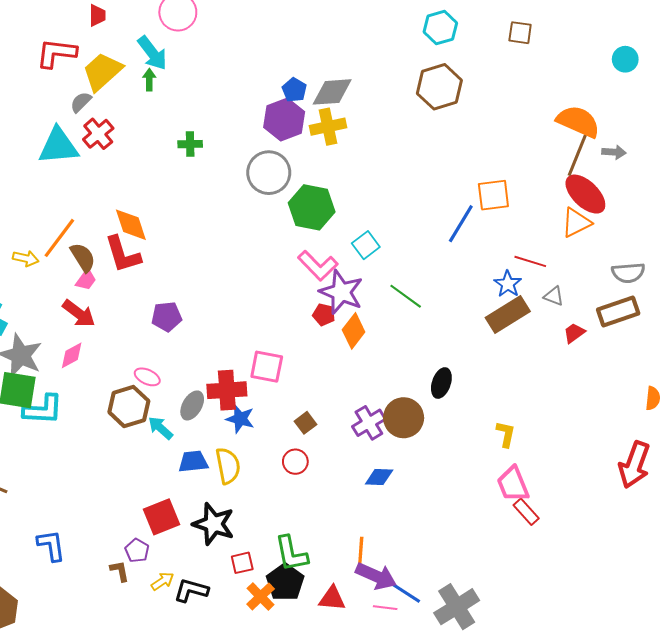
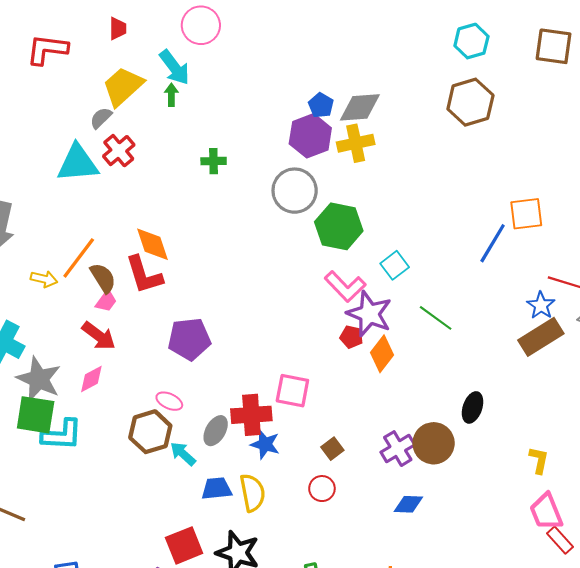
brown square: (520, 33) -> (554, 46), size x1.5
red L-shape: (56, 53) -> (47, 49), moved
purple pentagon: (167, 317) -> (189, 339), size x1.4

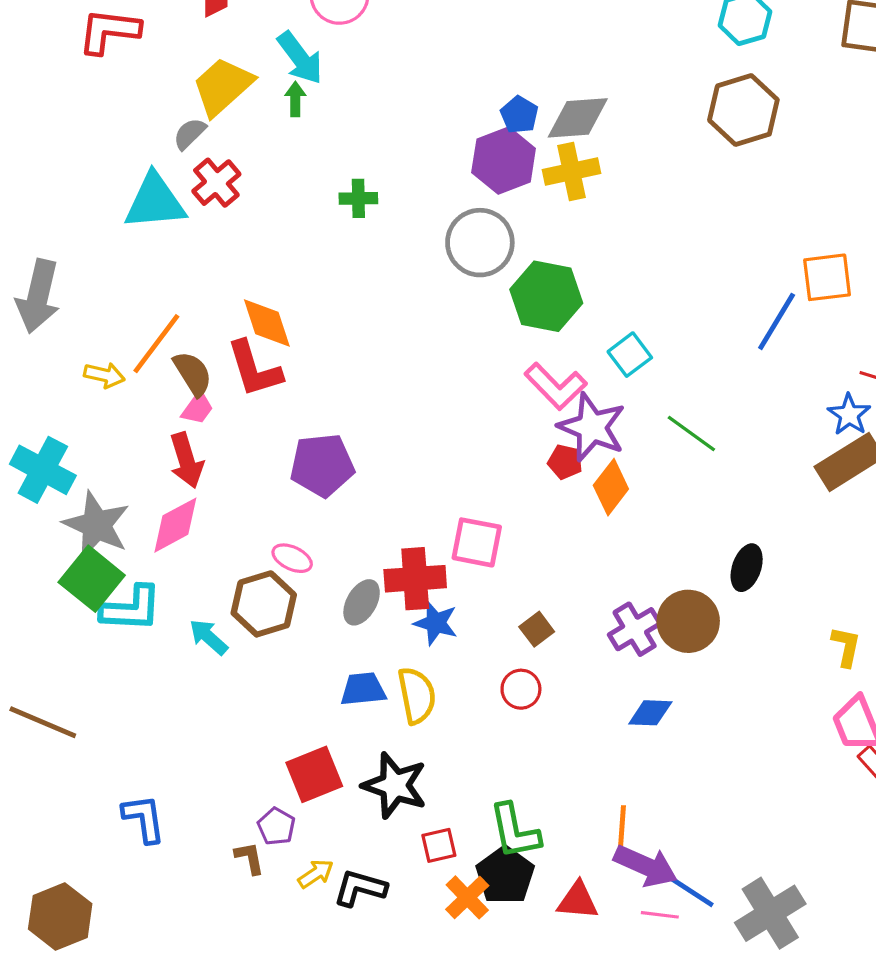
red arrow: (99, 336) -> (186, 460), turned 36
pink diamond: (91, 379) -> (175, 525), size x1.4
green square: (36, 415) -> (92, 579), turned 30
cyan arrow: (183, 454) -> (208, 637), moved

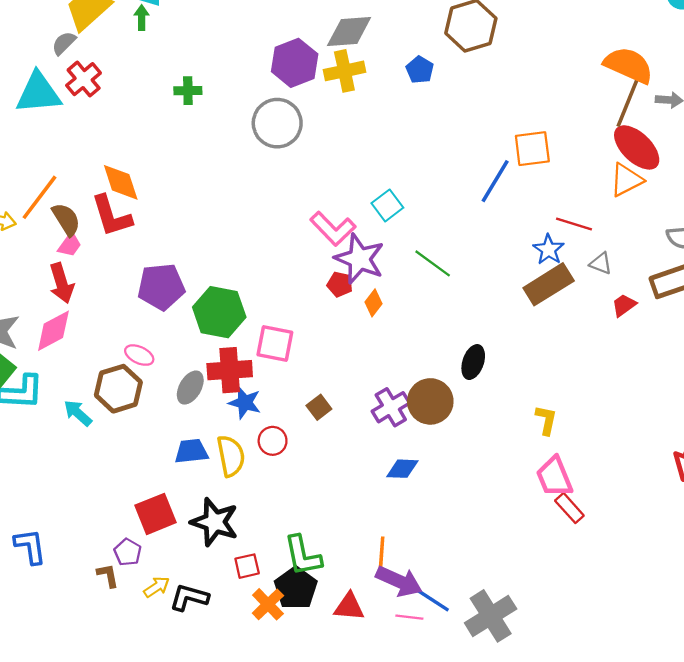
blue pentagon: (519, 115) -> (420, 70), moved
green hexagon: (546, 296) -> (219, 312), moved
orange diamond: (611, 487) -> (373, 303), size x0.7
red circle: (521, 689) -> (273, 441), moved

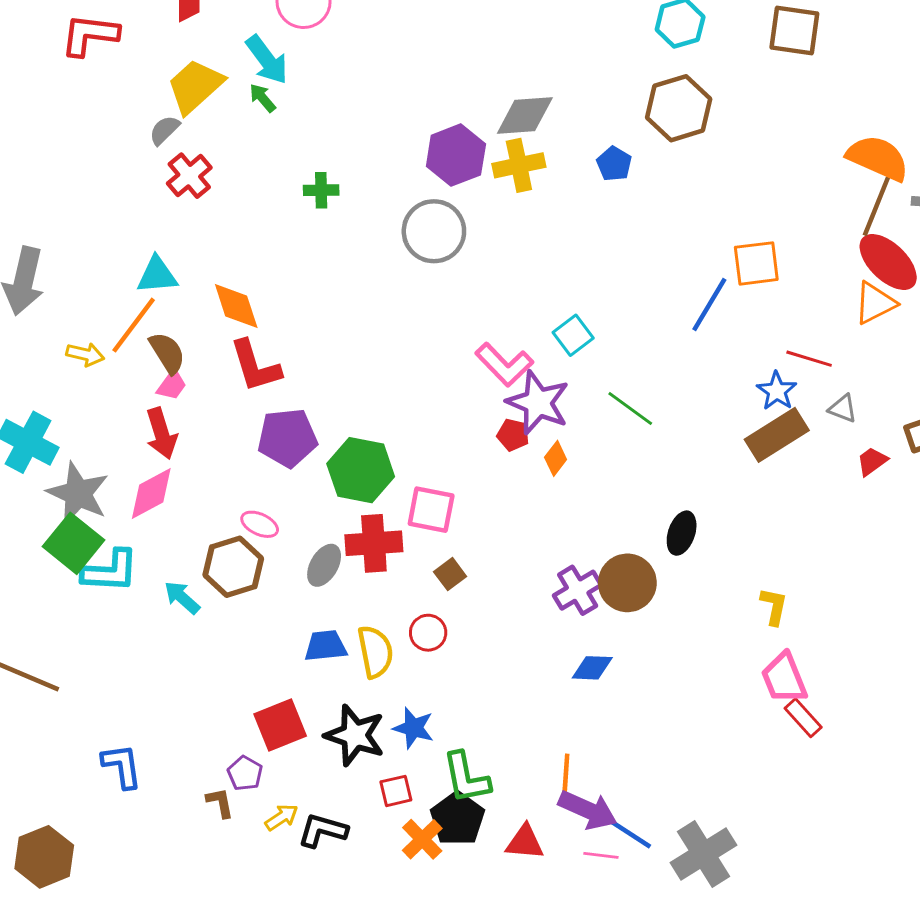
green arrow: (142, 18) -> (263, 98), turned -40
cyan triangle: (38, 93) -> (157, 275), moved, size x0.7
red L-shape: (111, 216) -> (255, 366), moved
blue star: (245, 403) -> (413, 728), moved
brown square: (319, 407) -> (450, 574), moved

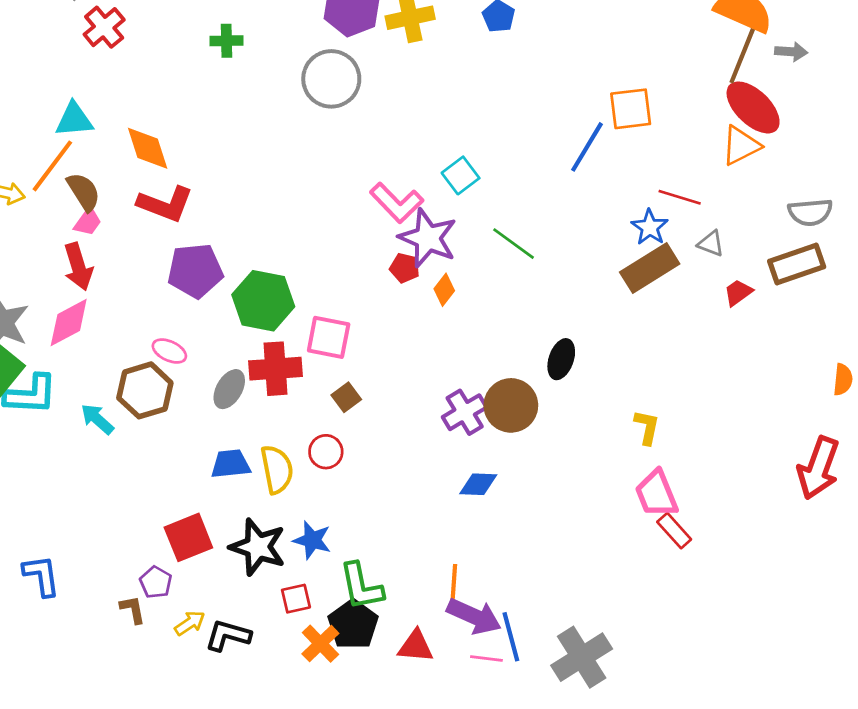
red L-shape: (255, 366) -> (165, 204), turned -52
blue line: (627, 832) -> (511, 637), turned 42

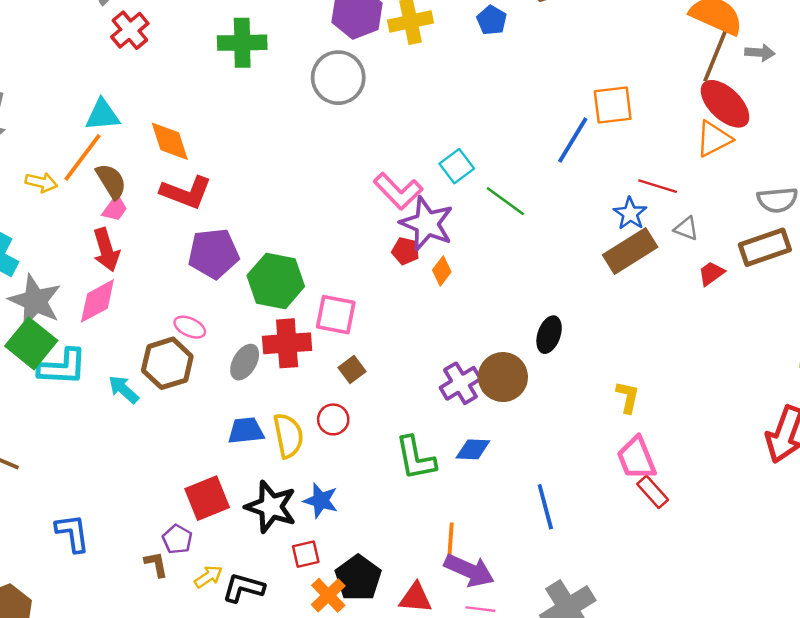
green cross: (227, 41) -> (242, 43), size x1.6
green line: (514, 244) -> (505, 201), moved
green L-shape: (361, 586) -> (416, 458), moved
blue line: (511, 637) -> (545, 507), moved

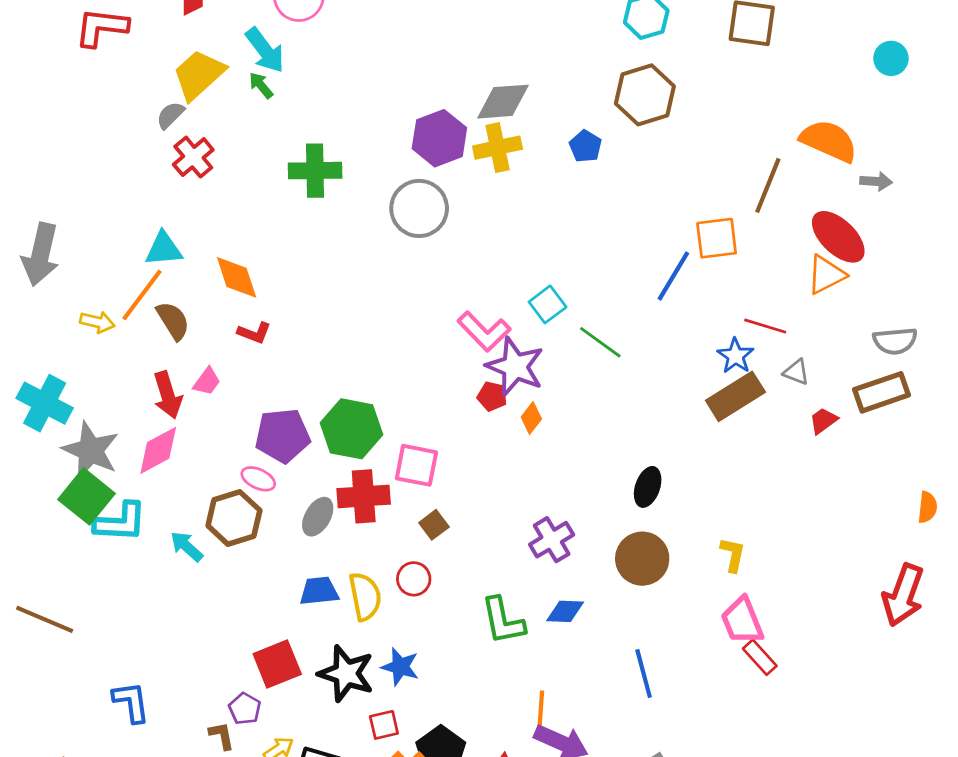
brown line: (715, 56) -> (768, 185), moved
red L-shape: (186, 192) -> (254, 333), size x0.6
pink trapezoid: (115, 209) -> (207, 381), moved
purple pentagon: (213, 254) -> (283, 436), moved
brown circle: (503, 377) -> (642, 559), moved

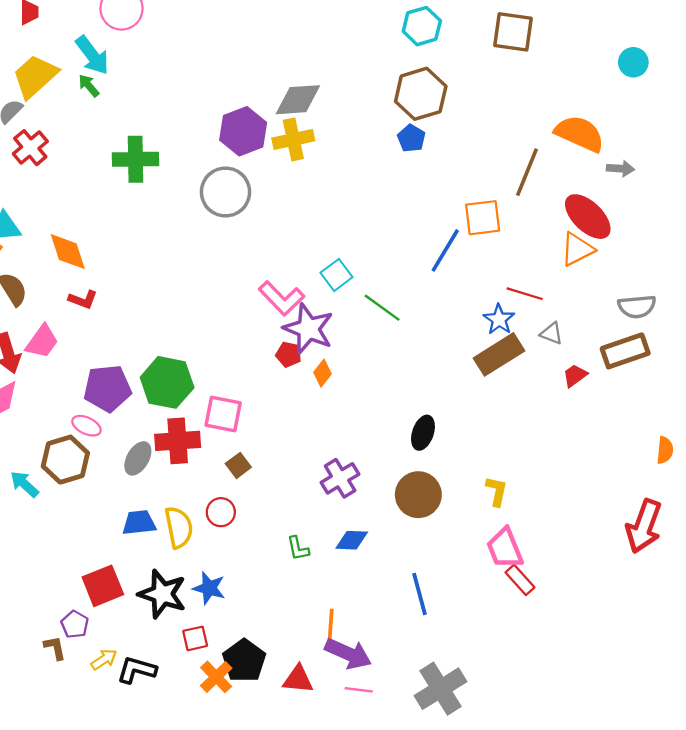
blue pentagon: (585, 146) -> (411, 138), moved
pink trapezoid: (207, 381) -> (42, 342), size x1.4
green L-shape: (503, 621) -> (298, 548), size x0.6

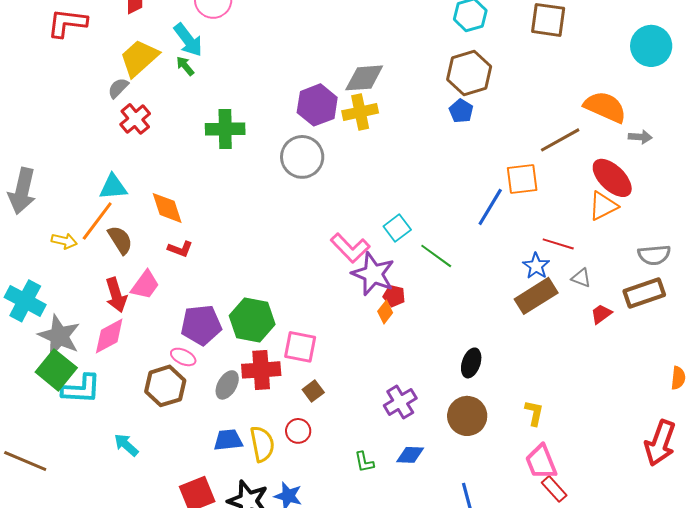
cyan circle: (633, 62) -> (651, 46), size x1.6
brown line: (527, 172) -> (560, 140), turned 39
red pentagon: (289, 354) -> (394, 296), moved
cyan arrow: (24, 484) -> (126, 445), moved

